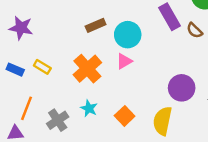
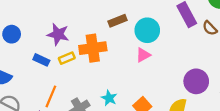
purple star: (21, 28) -> (58, 34), moved
yellow rectangle: (42, 67) -> (67, 58), turned -56
orange cross: (87, 69) -> (93, 48), moved, turned 32

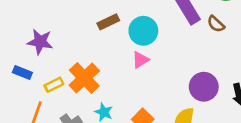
orange cross: (93, 48) -> (84, 78), moved, turned -32
yellow rectangle: (67, 58) -> (54, 85), moved

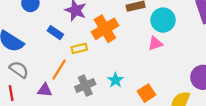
orange cross: (84, 78) -> (105, 29), moved

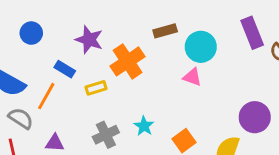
pink triangle: (155, 43) -> (192, 77), turned 42
orange line: (59, 70) -> (46, 96), moved

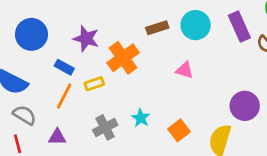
blue circle: (31, 33) -> (31, 34), size x1.5
cyan circle: (201, 47) -> (196, 25), moved
orange line: (46, 96) -> (64, 96), moved

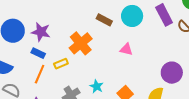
brown rectangle: (157, 28) -> (104, 20), turned 49
purple star: (86, 39) -> (41, 32), moved

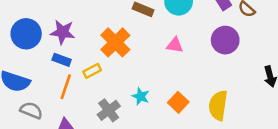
purple circle: (172, 73) -> (225, 40), moved

